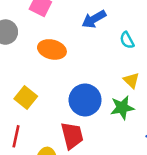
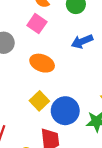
yellow square: (26, 98) -> (39, 101), moved

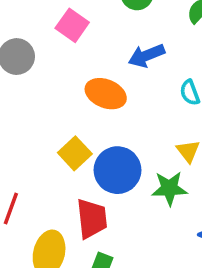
orange ellipse: (42, 63) -> (106, 94), moved

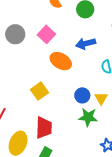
pink square: (72, 25) -> (46, 34), moved
blue circle: (118, 170) -> (82, 95), moved, size x0.6

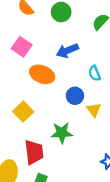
blue circle: (82, 95) -> (75, 96), moved
green star: (88, 117) -> (62, 133), moved

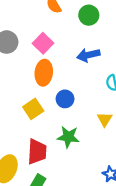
orange ellipse: (42, 74) -> (44, 73), moved, turned 65
blue circle: (75, 96) -> (65, 99), moved

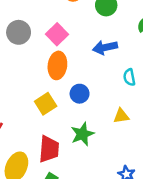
yellow triangle: (105, 119) -> (121, 116), turned 49
green star: (68, 137) -> (82, 134), turned -30

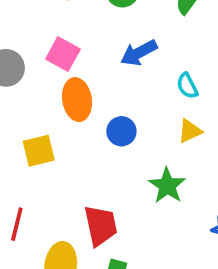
yellow square: (46, 104) -> (39, 151), moved, turned 35
yellow triangle: (121, 116) -> (190, 131), moved
green star: (82, 134) -> (167, 186), moved

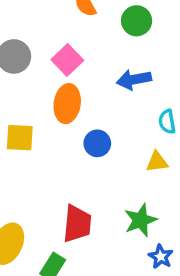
green star: (167, 186) -> (140, 220), moved
red trapezoid: (101, 225) -> (77, 224), moved

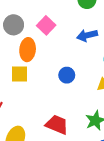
orange ellipse: (67, 104) -> (28, 50), moved
red trapezoid: (77, 224) -> (57, 125), turned -70

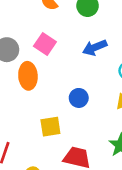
yellow square: (20, 74) -> (50, 127), moved

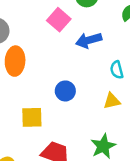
pink square: (45, 44) -> (59, 20), moved

